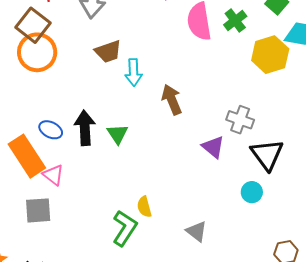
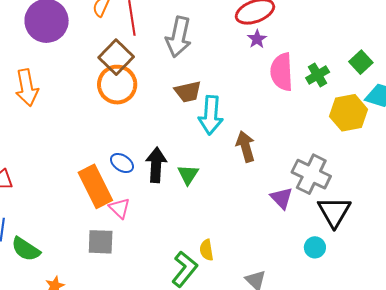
cyan arrow: (134, 72) -> (211, 115), size x1.4
gray cross: (240, 120) -> (311, 174), size x1.4

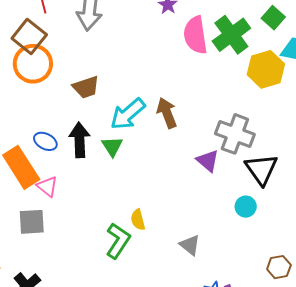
green cross: (318, 75) -> (231, 35), size x1.6
brown trapezoid: (188, 92) -> (86, 87), moved
cyan arrow: (211, 115) -> (128, 114), moved, turned 51

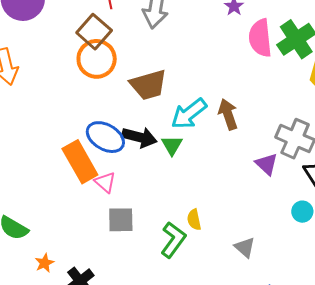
brown trapezoid: (86, 87) -> (148, 85), size x1.4
black arrow: (80, 140) -> (140, 137), turned 104
blue ellipse: (45, 141) -> (105, 137), size x1.6
gray square: (32, 222) -> (121, 220), moved

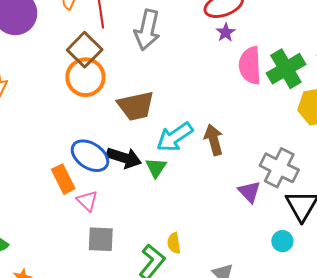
orange rectangle: (80, 162) -> (63, 179), size x0.7

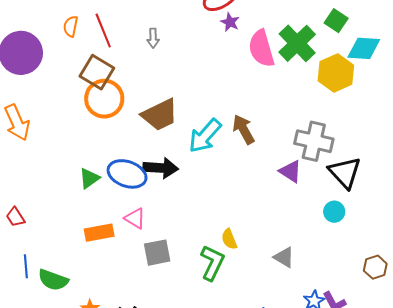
gray arrow: (147, 30) -> (153, 38), size x0.5
green triangle: (156, 168) -> (89, 178), moved, turned 35
orange rectangle: (63, 179) -> (99, 233), moved, turned -60

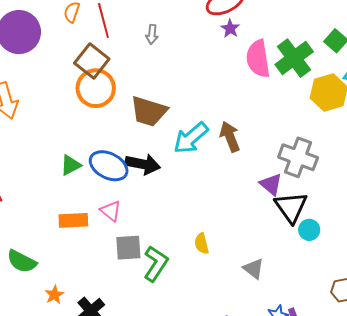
brown trapezoid: (160, 115) -> (149, 111), turned 36
black triangle: (345, 173) -> (291, 207), moved
green L-shape: (212, 263) -> (156, 264), moved

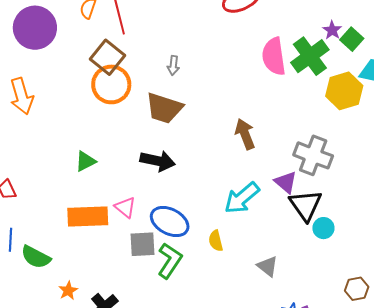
purple star: (230, 29) -> (332, 30), moved
gray arrow: (152, 34) -> (173, 65), moved
cyan arrow: (191, 138) -> (242, 198), moved
blue ellipse: (109, 166) -> (170, 222), moved
orange rectangle: (73, 220) -> (88, 216), size x1.4

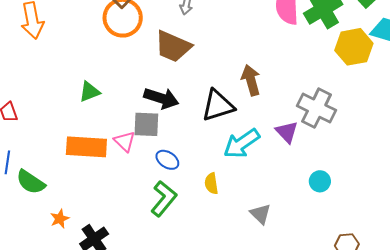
black triangle: (306, 205) -> (218, 106), moved, turned 42
blue ellipse: (170, 222) -> (167, 160), size x0.6
gray square: (142, 244) -> (146, 124), moved

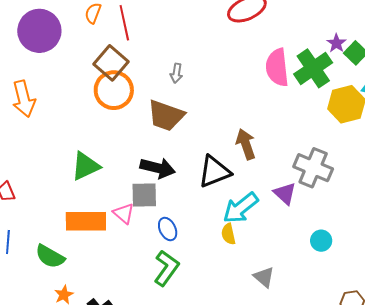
green triangle: (89, 92) -> (85, 166), size x1.4
blue ellipse: (167, 160) -> (168, 229), turned 35
green semicircle: (31, 182) -> (50, 256), moved
yellow semicircle: (211, 183) -> (228, 234), moved

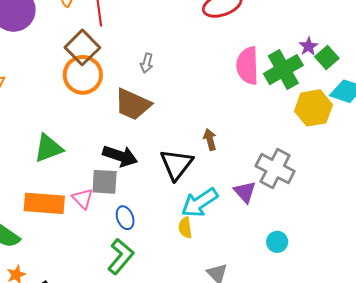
brown arrow: (246, 144) -> (210, 140), size x0.7
black triangle: (214, 172) -> (176, 164), turned -36

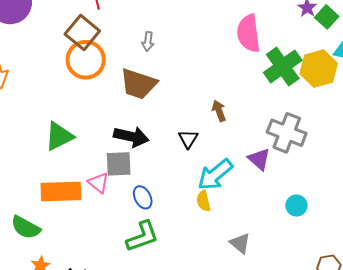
green cross: (283, 70) -> (283, 66), moved
black triangle: (176, 164) -> (188, 139), size x0.6
green L-shape: (121, 256) -> (142, 236), turned 36

